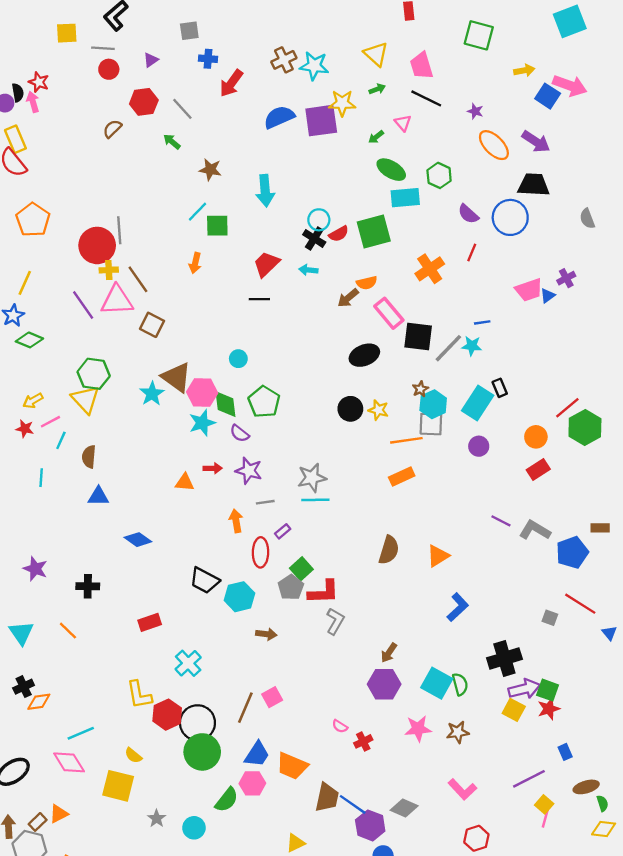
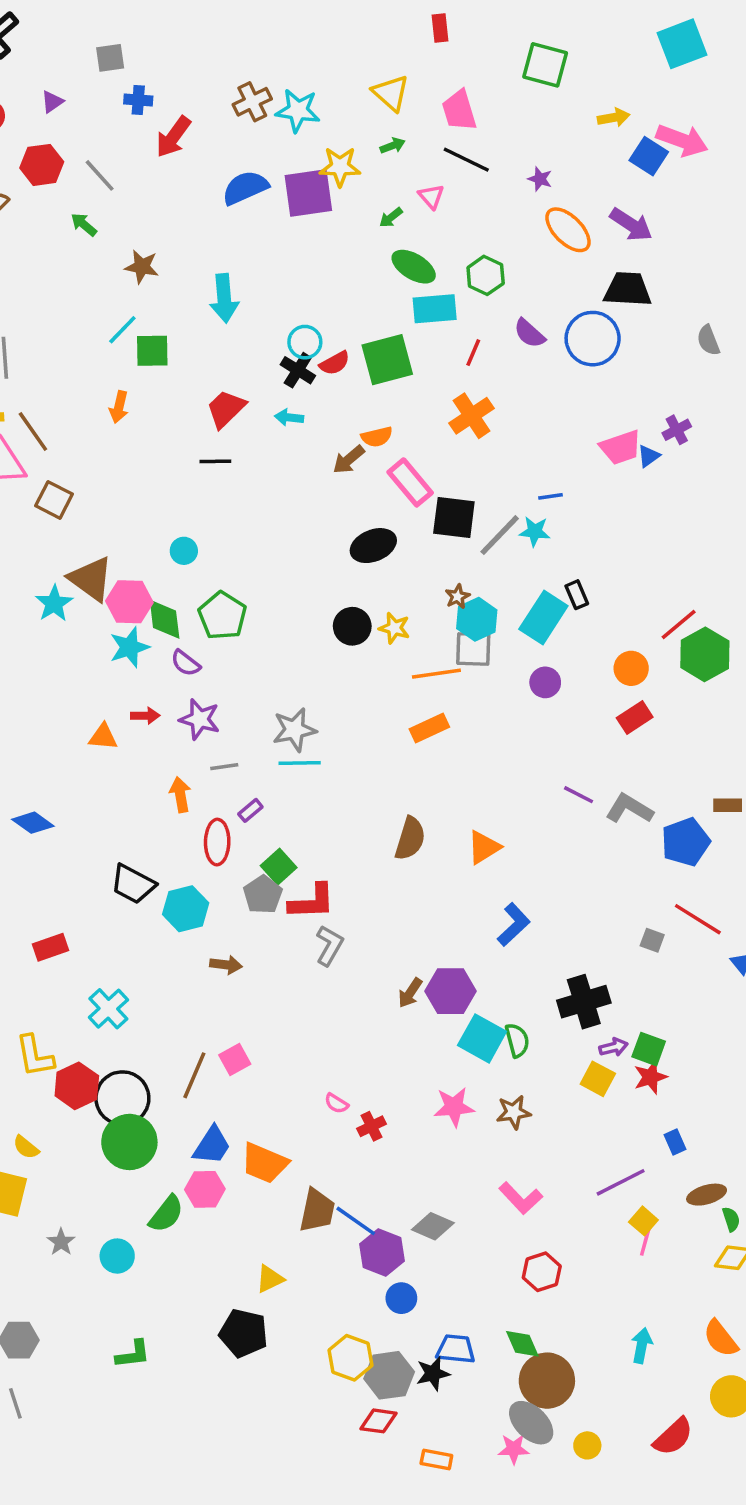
red line: (472, 252) -> (473, 353), moved
purple hexagon: (384, 684) -> (450, 991), moved
purple arrow: (524, 689) -> (614, 1047), size x0.6

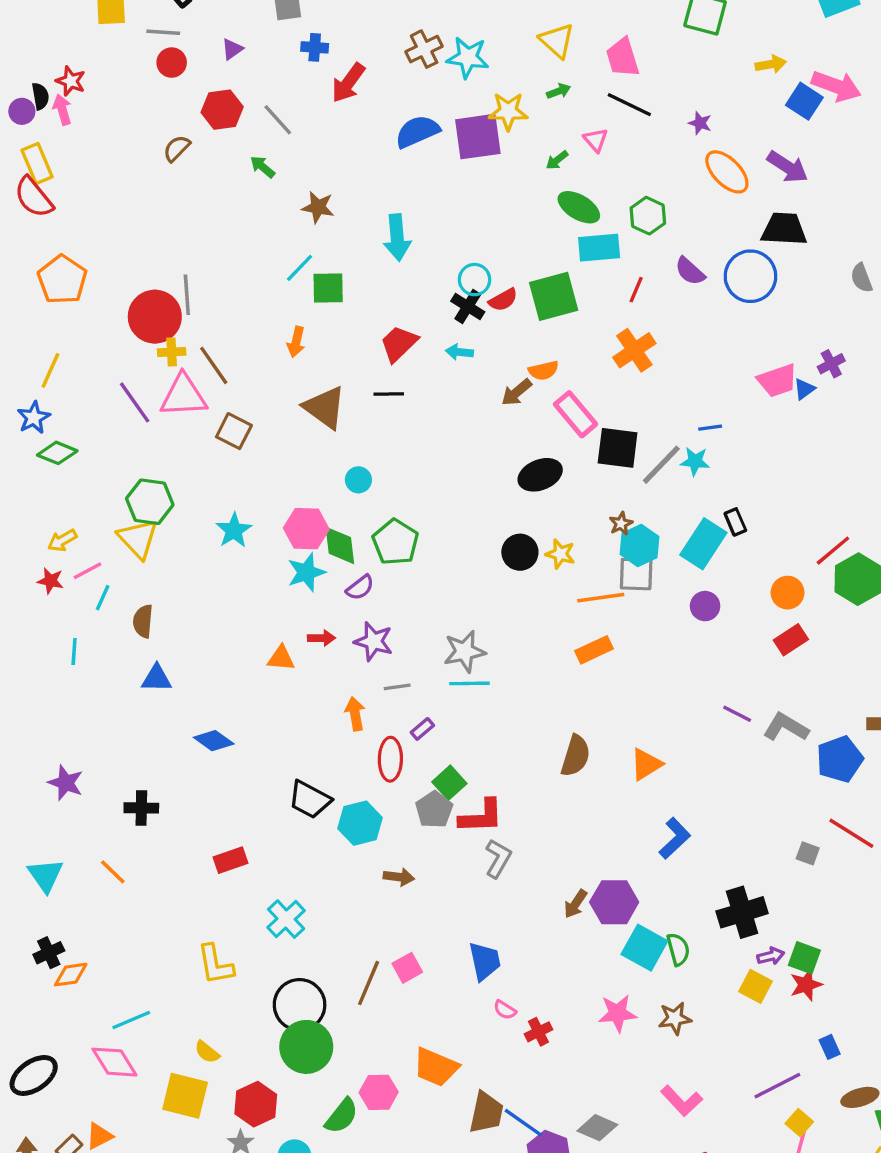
brown triangle: (91, 579) -> (325, 407), moved
purple semicircle: (186, 663) -> (360, 588), turned -76
red hexagon: (77, 1086) -> (256, 1104), moved
blue trapezoid: (212, 1145) -> (485, 961), moved, turned -45

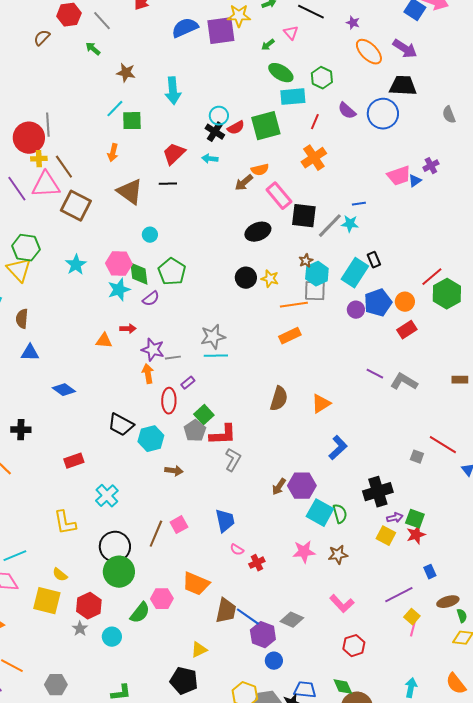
brown square: (234, 431) -> (76, 206), size x1.4
purple star: (374, 641) -> (153, 350), moved
blue pentagon: (840, 759) -> (378, 303), moved

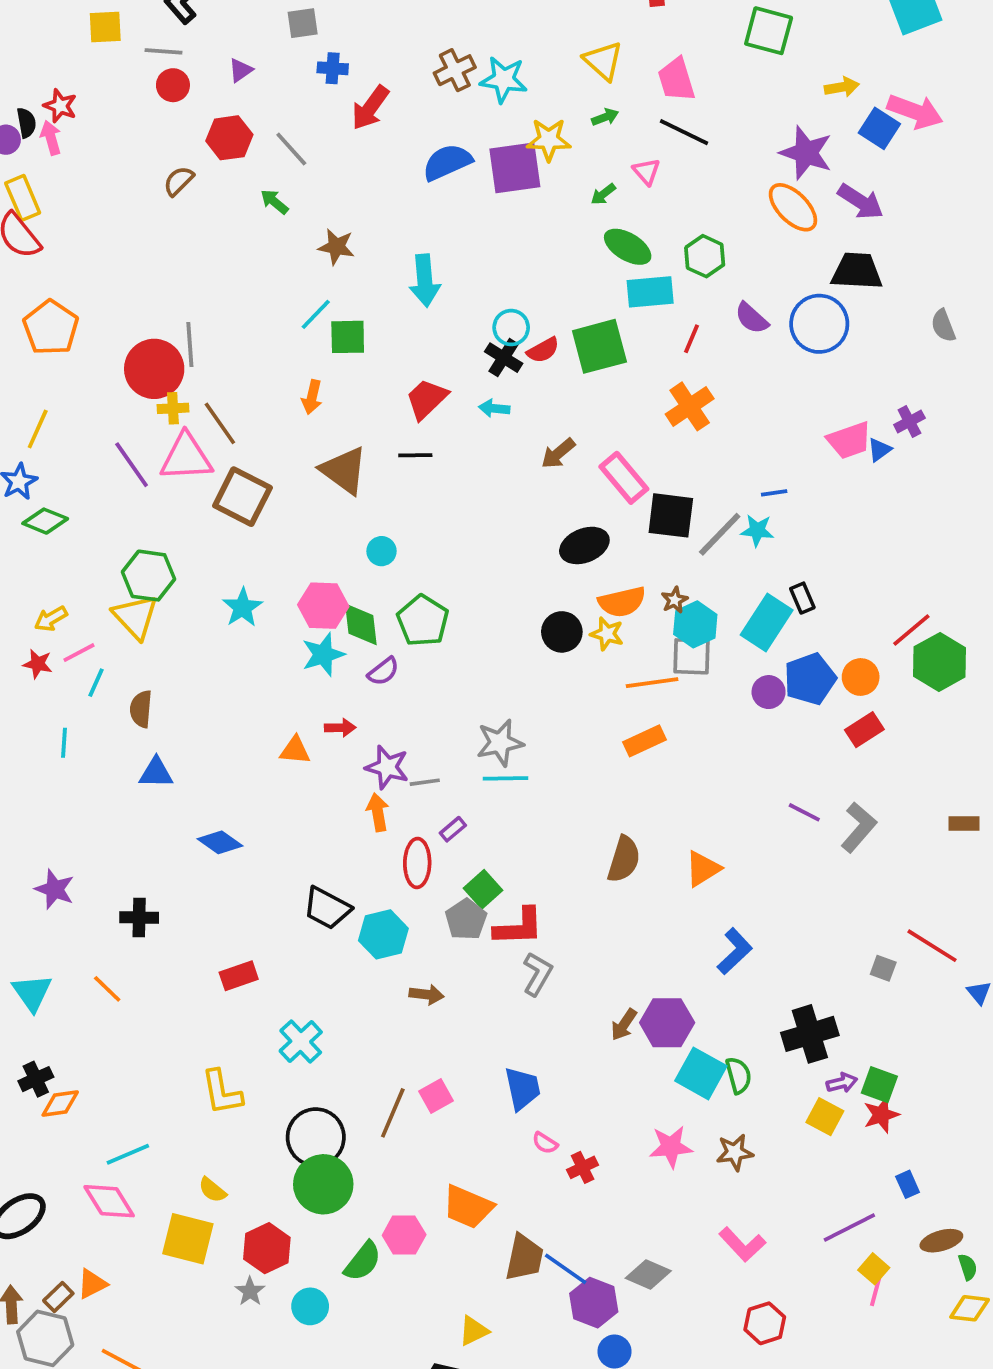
purple star: (353, 23) -> (806, 153), moved, size x2.0
orange semicircle: (260, 170) -> (622, 602), moved, size x1.4
gray L-shape: (404, 382) -> (859, 827), turned 100

